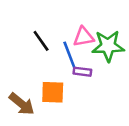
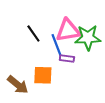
pink triangle: (84, 37) -> (68, 30), size x1.4

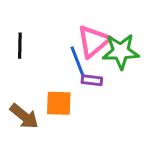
pink triangle: (68, 30) -> (93, 41), turned -30
black line: (33, 33) -> (20, 46), moved, turned 36

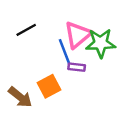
black line: (20, 46) -> (26, 30), moved, turned 60
orange square: (59, 103) -> (49, 86), turned -30

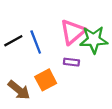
black line: (26, 30) -> (13, 41), moved
blue line: (65, 52) -> (36, 42), moved

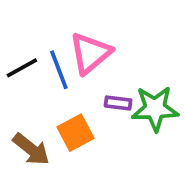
pink triangle: (73, 32) -> (90, 53), moved
green star: (94, 40) -> (155, 109), moved

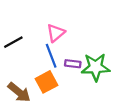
pink triangle: (90, 53) -> (56, 33), size x0.7
blue line: (59, 70) -> (51, 56), moved

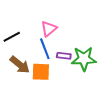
orange square: (47, 82) -> (41, 72), turned 30
brown arrow: (19, 92) -> (20, 65), moved

